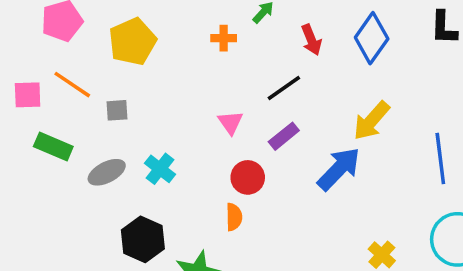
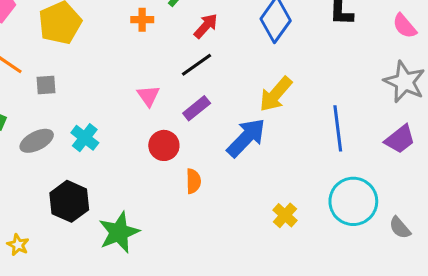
red arrow: (311, 40) -> (206, 26), moved, turned -116
orange semicircle: (234, 217) -> (193, 181), moved

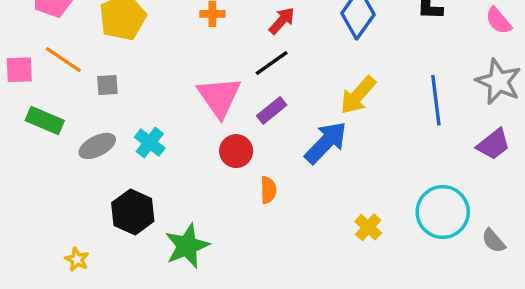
pink triangle: (148, 96) -> (219, 97), size x1.8
blue line: (338, 128) -> (436, 100), moved

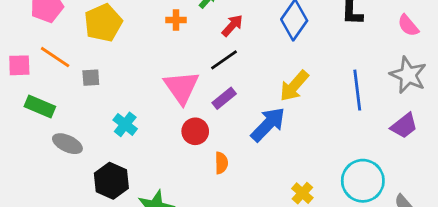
gray ellipse: (97, 146) -> (67, 144), moved, turned 52

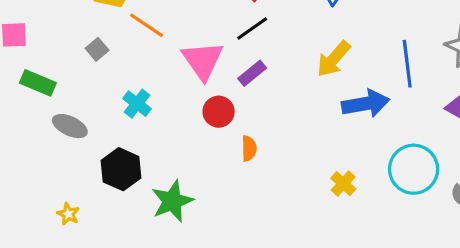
orange line: (55, 57) -> (147, 25), moved
gray square: (91, 78) -> (97, 49), turned -36
blue arrow: (268, 124) -> (366, 104), moved, turned 36

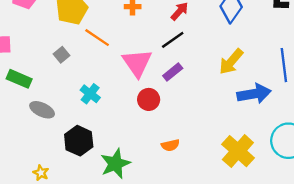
orange semicircle: (249, 148) -> (170, 145), moved, turned 78
yellow cross: (343, 184) -> (238, 151), size x1.8

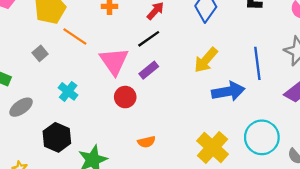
gray ellipse: (42, 110) -> (21, 107), turned -60

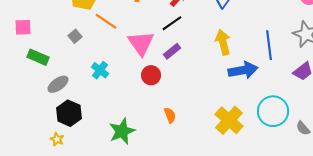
yellow arrow: (206, 60) -> (223, 42), turned 125
black hexagon: (57, 137) -> (69, 113), moved
orange semicircle: (146, 142) -> (170, 115), turned -98

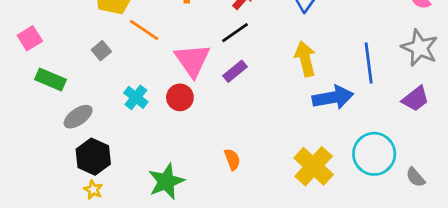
pink square: (23, 27) -> (30, 38), turned -30
red circle: (151, 75) -> (180, 97), moved
yellow star: (57, 139) -> (93, 190), moved

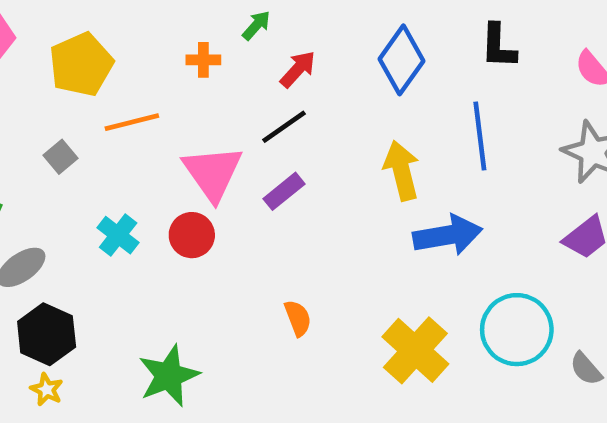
orange line: (144, 30) -> (132, 122), turned -48
blue line: (369, 63) -> (480, 136), moved
orange semicircle: (232, 159) -> (298, 318), moved

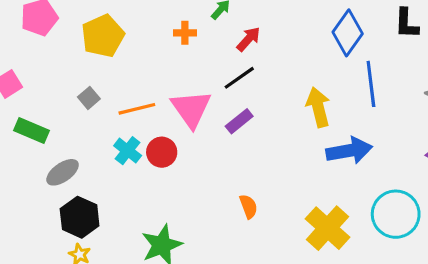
black L-shape: (498, 46) -> (407, 24), moved
blue diamond: (402, 60) -> (348, 33), moved
orange line: (132, 122) -> (137, 109), moved
red circle: (192, 235) -> (162, 152), moved

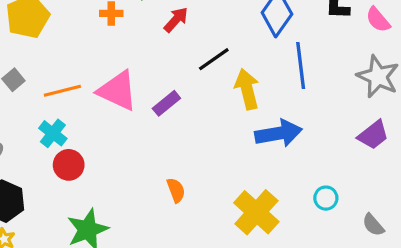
black line: (239, 78) -> (214, 59), moved
pink triangle: (191, 109) -> (118, 91), turned -30
red circle: (162, 152) -> (69, 165), moved
cyan circle: (396, 214) -> (326, 198), size x0.5

